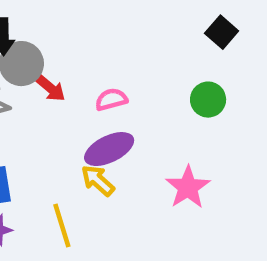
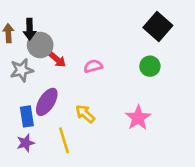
black square: (222, 32) -> (158, 26), size x1.5
purple ellipse: (109, 149) -> (47, 102), moved, turned -32

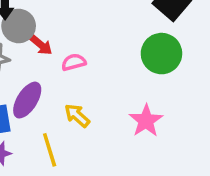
pink semicircle: (93, 66) -> (74, 62), moved
green circle: (150, 66) -> (161, 54), size x1.5

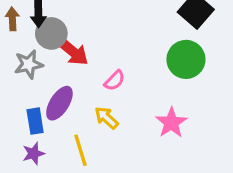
red arrow: (41, 45) -> (72, 51), size x1.5
pink semicircle: (74, 62) -> (115, 80), moved, turned 150

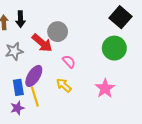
gray circle: (51, 33) -> (58, 32), moved
pink semicircle: (115, 80) -> (69, 62), turned -88
yellow line: (81, 150) -> (35, 97), moved

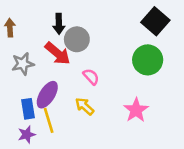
black arrow: (20, 19) -> (59, 24), moved

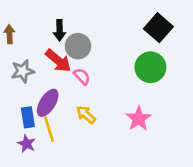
pink semicircle: (91, 77) -> (82, 76), moved
purple star: (27, 135) -> (27, 144), turned -30

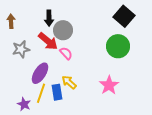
blue rectangle: (28, 117) -> (57, 92), moved
yellow line: (49, 129) -> (41, 93), turned 36

